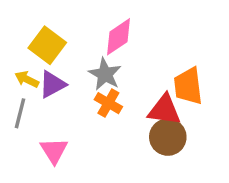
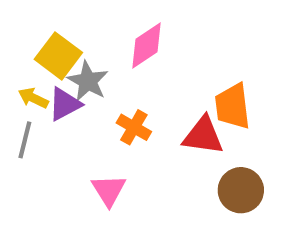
gray star: (105, 74) -> (88, 81), moved
brown circle: (168, 137) -> (241, 190), moved
pink triangle: (54, 151) -> (109, 190), moved

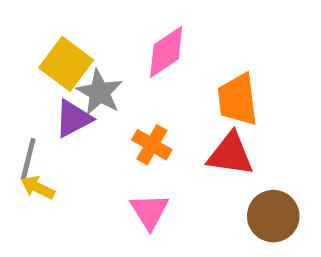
yellow arrow: (33, 98) -> (38, 188), moved
orange trapezoid: (232, 106) -> (238, 99), moved
pink triangle: (109, 190) -> (150, 211), moved

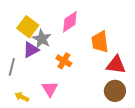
red triangle: (230, 154) -> (116, 65), moved
yellow arrow: (38, 188) -> (22, 97), moved
pink triangle: (150, 211) -> (50, 89), moved

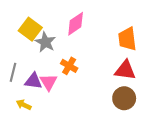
orange trapezoid: (100, 42) -> (127, 39), moved
purple triangle: (31, 50) -> (33, 81), moved, turned 36
pink triangle: (50, 89) -> (49, 82), moved

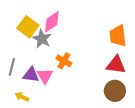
pink diamond: (76, 24) -> (52, 22), moved

